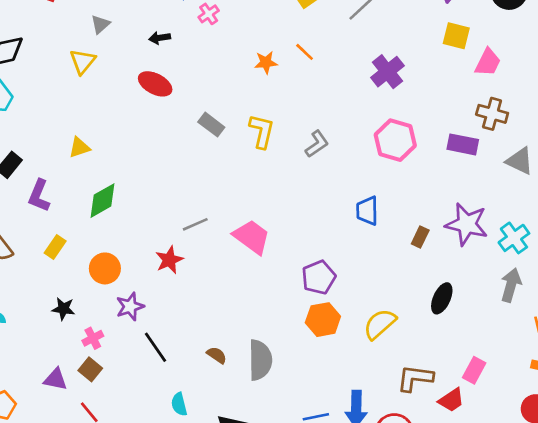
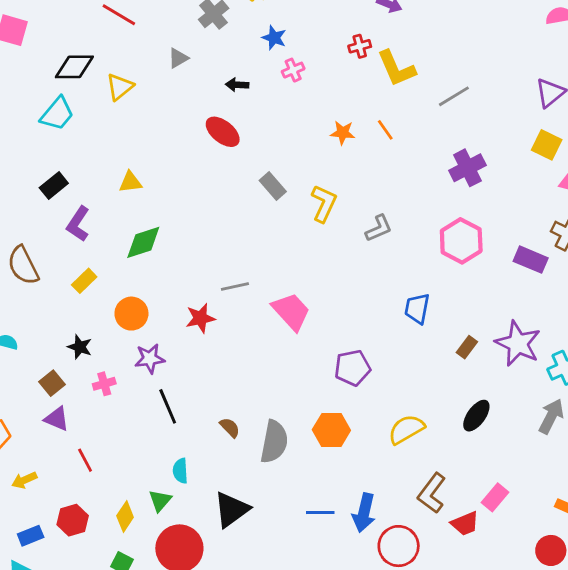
yellow triangle: (83, 61) -> (120, 87), moved
orange hexagon: (323, 320) -> (331, 430), moved
brown square: (90, 369) -> (52, 383), moved
brown L-shape: (415, 378) -> (432, 493), turned -72

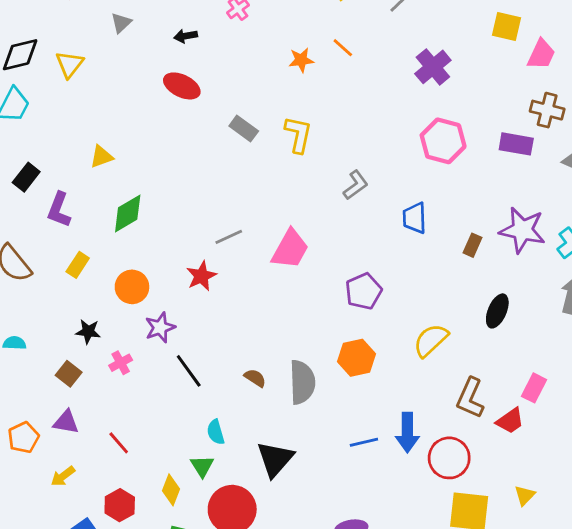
gray L-shape: (379, 228) -> (356, 185), moved
pink trapezoid: (291, 311) -> (290, 249), turned 84
purple triangle: (57, 419) -> (66, 422), moved

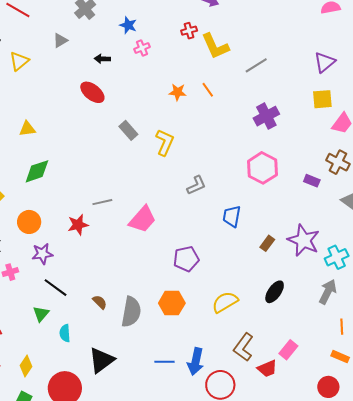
yellow square: (506, 26) -> (322, 99), turned -30
purple rectangle: (516, 144) -> (312, 181), size x0.7
black line: (189, 371) -> (55, 288), turned -30
green triangle: (202, 466) -> (41, 314), moved

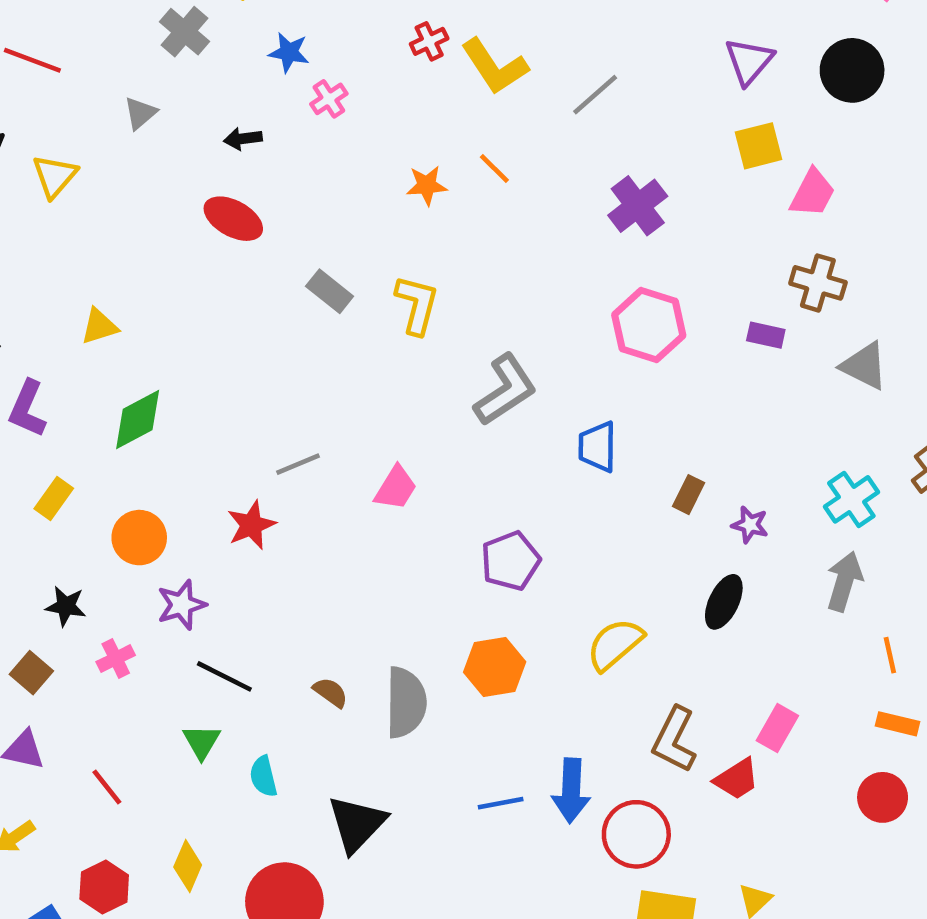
gray L-shape: (196, 185) -> (505, 390), size x1.5
pink trapezoid: (142, 219) -> (396, 488), size x0.7
purple star: (303, 240) -> (750, 525), moved, size x0.5

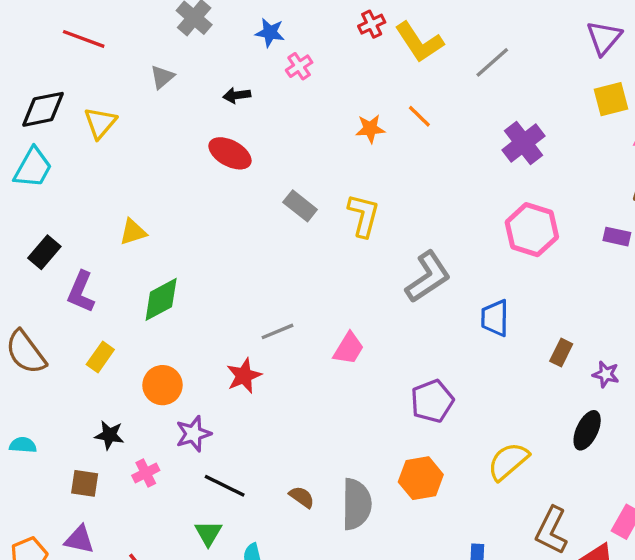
brown square: (31, 673) -> (85, 483), turned -32

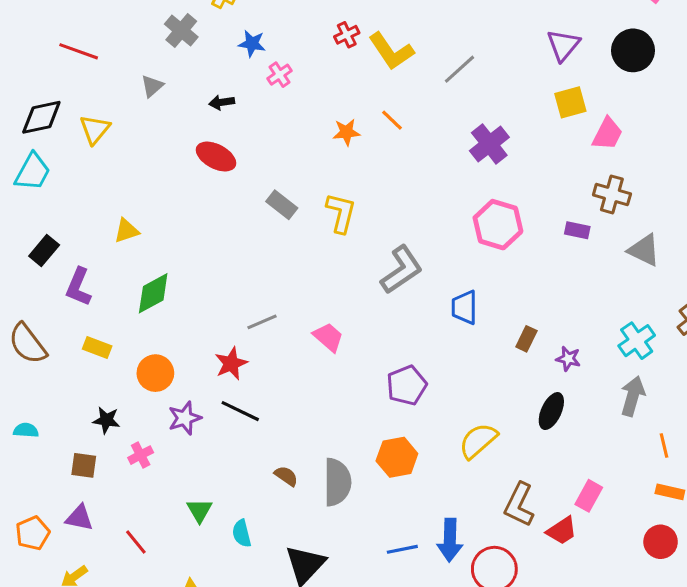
pink trapezoid: (349, 348) -> (328, 337), turned -80
yellow rectangle: (100, 357) -> (97, 347), turned 76
black line: (225, 486) -> (240, 411), moved

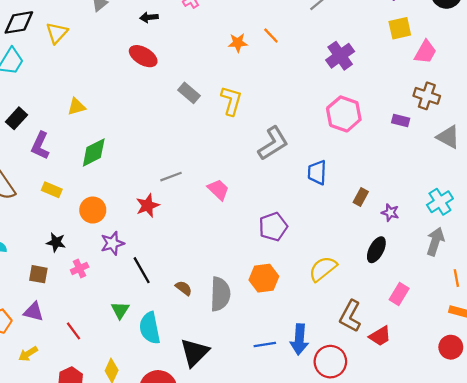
black line: (240, 411) -> (142, 270), moved, turned 32
pink rectangle: (589, 496) -> (399, 294), moved
cyan semicircle: (242, 533) -> (150, 328), size x1.6

